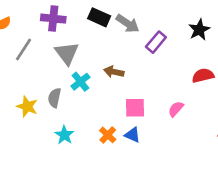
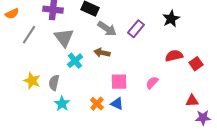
gray arrow: (128, 24) -> (107, 29), moved
gray semicircle: (54, 98) -> (54, 83), moved

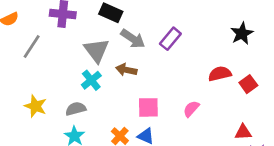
black star: (171, 19) -> (242, 33), moved
gray triangle: (64, 38) -> (96, 50), moved
gray semicircle: (54, 83) -> (76, 109), moved, turned 63

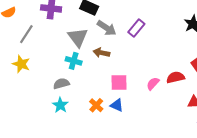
red semicircle: (220, 74) -> (176, 77), moved
cyan cross: (91, 80) -> (74, 61), turned -35
yellow star: (35, 106) -> (21, 64), moved

